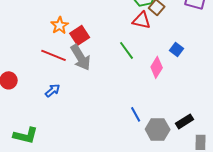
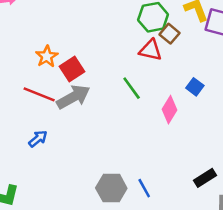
gray arrow: (81, 57) -> (73, 97), turned -88
blue line: (136, 114) -> (144, 188), moved
gray hexagon: (158, 129) -> (111, 188), moved

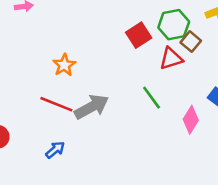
red triangle: (151, 50) -> (171, 59), turned -30
red square: (72, 69) -> (139, 35), moved

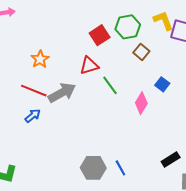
brown square: (191, 42) -> (141, 52), moved
red triangle: (171, 59) -> (89, 66), moved
blue arrow: (55, 150) -> (33, 116), moved

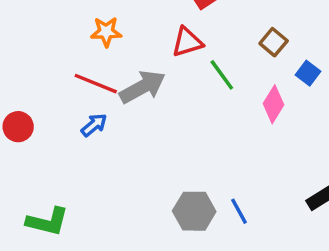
brown square: (141, 52) -> (274, 42), moved
orange star: (40, 59) -> (106, 32), turned 30

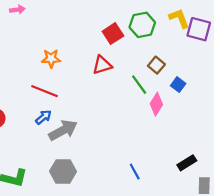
green line: (222, 75) -> (139, 85), moved
gray arrow: (142, 87) -> (63, 130), moved
gray hexagon: (194, 211) -> (63, 171), moved

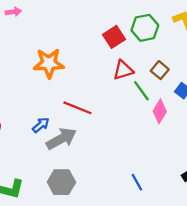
orange star: (51, 59) -> (49, 63), size x1.5
red triangle: (102, 65) -> (123, 70), moved
red line: (45, 91) -> (77, 108), moved

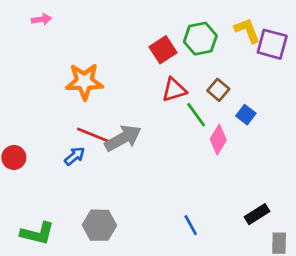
red line: (77, 108) -> (94, 135), moved
gray arrow: (61, 139) -> (123, 138), moved

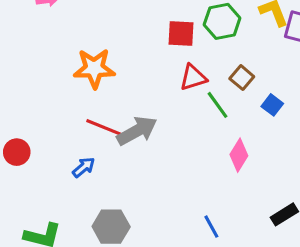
red square: (163, 50) -> (181, 33), turned 36
pink diamond: (218, 140) -> (239, 155), moved
blue arrow: (75, 156) -> (84, 167), moved

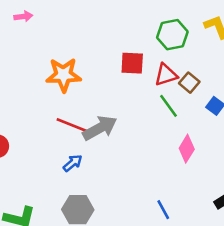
red square: (181, 33) -> (132, 63), moved
red triangle: (193, 78) -> (166, 75), moved
blue arrow: (84, 167) -> (73, 163), moved

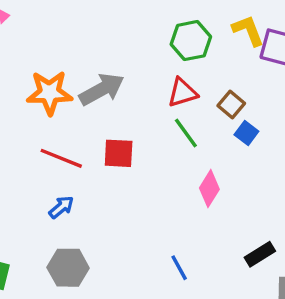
red square: (132, 63) -> (119, 153), moved
brown square: (189, 83) -> (231, 104), moved
gray arrow: (100, 128) -> (102, 89), moved

